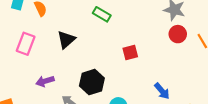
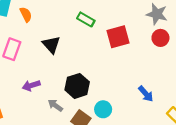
black triangle: (66, 40) -> (51, 45), turned -30
red square: (130, 53) -> (118, 37), moved, size x1.5

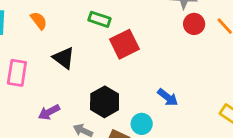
orange semicircle: (26, 15) -> (39, 21), moved
red square: (118, 37) -> (124, 44), moved
blue arrow: (146, 94) -> (168, 97), moved

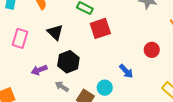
red circle: (194, 24) -> (152, 50), moved
black hexagon: (105, 102) -> (68, 62), moved

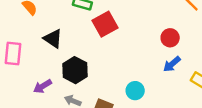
blue arrow: (126, 71) -> (172, 64), moved, turned 105
cyan circle: (105, 88) -> (135, 91), moved

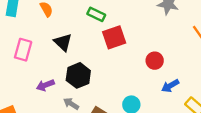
red circle: (170, 38) -> (155, 61), moved

